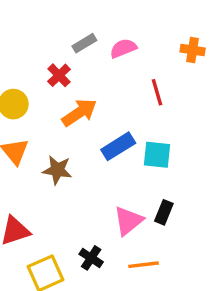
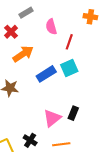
pink semicircle: (123, 48) -> (51, 27), moved, turned -84
red line: (157, 92) -> (69, 42), turned 35
cyan square: (157, 155) -> (69, 68), moved, turned -30

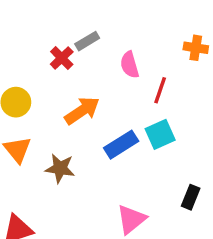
red cross: (11, 32) -> (62, 58), moved
black rectangle: (73, 113) -> (191, 197), moved

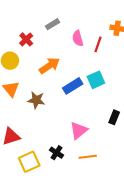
red cross: (62, 58) -> (26, 39), moved
red line: (160, 90) -> (98, 44), moved

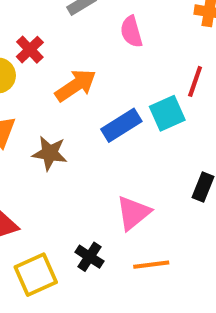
red cross: (26, 39) -> (30, 50), moved
red line: (98, 44) -> (195, 81), moved

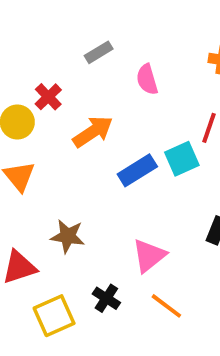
brown star: (50, 153) -> (68, 236), moved
orange line: (151, 265) -> (166, 306), turned 44

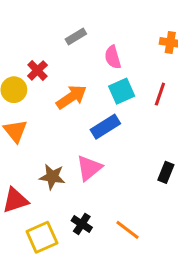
cyan square: (182, 159) -> (122, 91), moved
pink triangle: (149, 256) -> (89, 168), moved

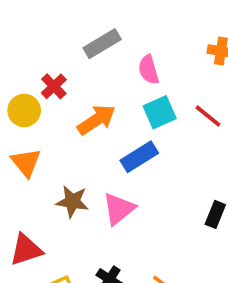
gray rectangle: (76, 37) -> (102, 44), size x1.4
red line: (160, 94) -> (208, 116), turned -70
brown star: (52, 177) -> (72, 201), moved

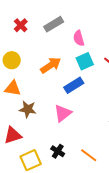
red cross: (54, 86) -> (21, 25), moved
orange triangle: (26, 162) -> (13, 88), turned -42
brown star: (72, 201) -> (28, 109), moved

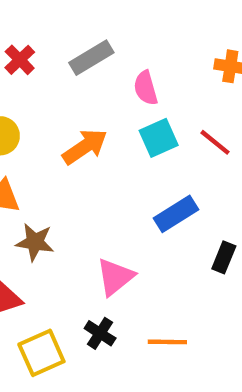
blue rectangle: (74, 85) -> (176, 214), moved
pink triangle: (63, 113) -> (115, 277), moved
orange line: (89, 155) -> (167, 342), turned -36

